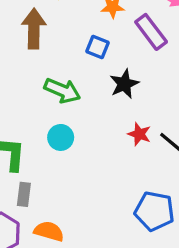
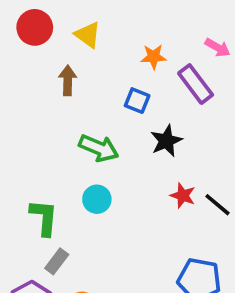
brown arrow: (34, 29) -> (68, 80), size x0.7
gray rectangle: (24, 194) -> (57, 261), turned 30

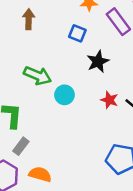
green arrow: (99, 148) -> (38, 76), moved
cyan circle: (97, 199) -> (64, 95), moved

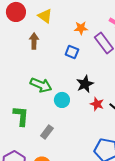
black star: (98, 61) -> (85, 84), moved
gray rectangle: (21, 146) -> (47, 132), moved

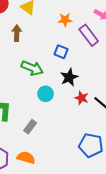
blue square: (72, 52) -> (61, 52), moved
green arrow: (41, 85) -> (32, 68), moved

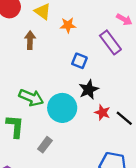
orange star: (65, 20) -> (68, 25), moved
green arrow: (32, 68) -> (31, 98), moved
cyan circle: (46, 94) -> (62, 108), size x1.6

